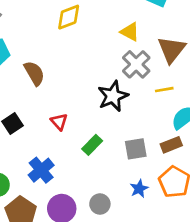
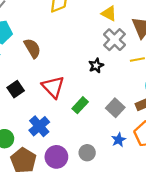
black star: (113, 96) -> (96, 66), size x0.6
red triangle: (59, 122) -> (53, 87), size x1.6
gray square: (136, 149) -> (115, 108), turned -36

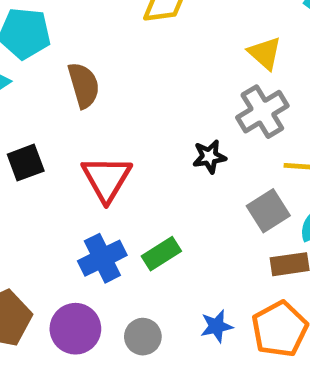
green rectangle: (80, 105) -> (161, 254), moved
gray square: (115, 108) -> (268, 211), moved
blue cross: (39, 126) -> (102, 258), moved

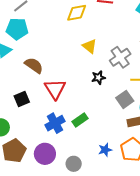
yellow triangle: (265, 53) -> (90, 46), moved
brown semicircle: (84, 85) -> (34, 65), moved, turned -36
black square: (26, 163) -> (22, 99), moved
gray circle: (143, 337) -> (74, 164), moved

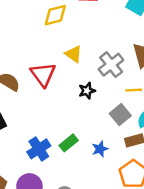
red triangle: (55, 89) -> (43, 74), moved
blue star: (105, 150) -> (100, 149), moved

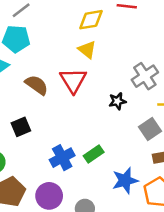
yellow triangle: (74, 54) -> (87, 50), moved
blue star: (100, 149) -> (125, 181), moved, size x1.5

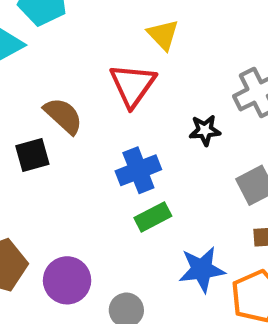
brown semicircle: (37, 85) -> (63, 116), moved
blue cross: (62, 158) -> (138, 170), moved

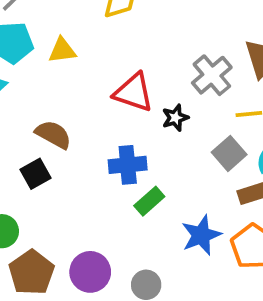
yellow triangle: (163, 35) -> (62, 50), moved, turned -40
red triangle: (133, 85) -> (134, 92), moved, turned -33
blue cross: (138, 170) -> (128, 165), turned 30

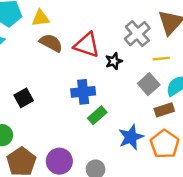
brown semicircle: (53, 134) -> (51, 43), moved

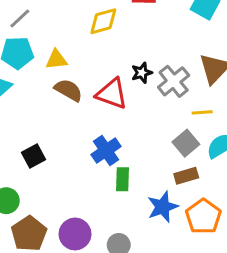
black star: (114, 61) -> (142, 73), moved
blue cross: (83, 92) -> (106, 150), turned -30
brown rectangle: (164, 110) -> (186, 176), moved
green rectangle: (97, 115) -> (123, 179), turned -48

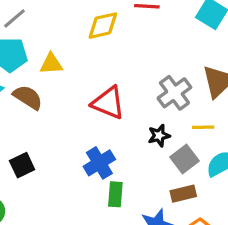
black star: (142, 73) -> (159, 136), moved
brown semicircle: (68, 90) -> (28, 97), moved

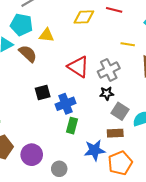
gray cross: (174, 93) -> (109, 70), moved
yellow line: (203, 127) -> (128, 44), moved
gray square: (184, 159) -> (120, 111), turned -30
black square: (22, 165) -> (43, 92), moved

